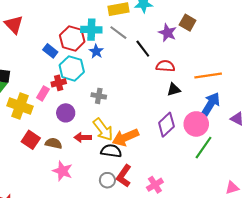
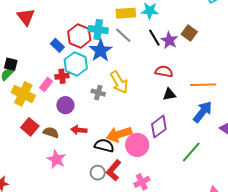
black line: (143, 49) -> (154, 38), moved
blue star: (96, 51) -> (101, 51), size x1.6
pink circle: (196, 124) -> (137, 145), moved
yellow arrow: (103, 130) -> (119, 82), moved

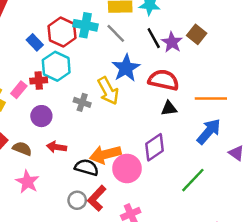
blue star: (101, 51) -> (126, 68), moved
red semicircle: (164, 71) -> (164, 80), size x1.4

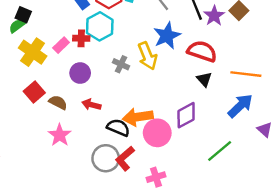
black triangle: (169, 108) -> (204, 79), turned 49
gray circle: (77, 200) -> (106, 158), size x1.5

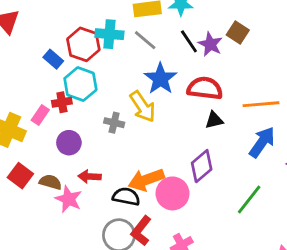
black triangle: (204, 79) -> (214, 120), turned -49
pink star: (60, 135) -> (69, 199), moved

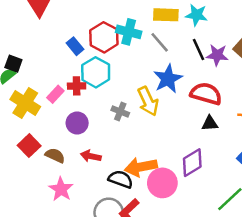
purple star: (210, 44) -> (217, 55), turned -30
pink star: (69, 199) -> (61, 189), moved

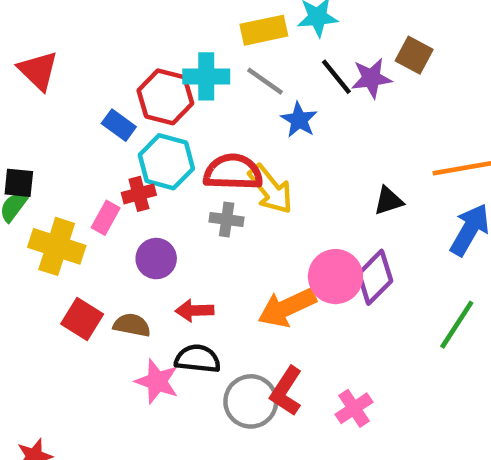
blue star: (168, 79) -> (299, 120), moved, size x0.7
red semicircle: (206, 94) -> (233, 172), moved
black semicircle: (121, 179) -> (198, 359), moved
pink circle: (162, 183) -> (335, 277), moved

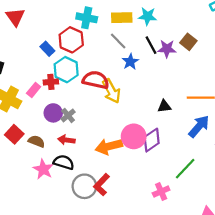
cyan cross: (206, 76) -> (87, 18), moved
gray cross: (227, 220) -> (68, 115), moved, turned 32
pink cross: (354, 408) -> (161, 191), moved

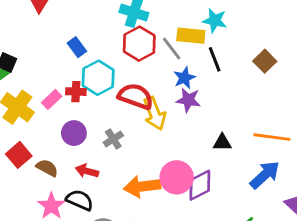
yellow rectangle: (122, 18) -> (191, 36), moved
red hexagon: (71, 40) -> (139, 44), moved
purple star: (167, 49) -> (188, 100), moved
gray cross: (68, 115) -> (113, 139), moved

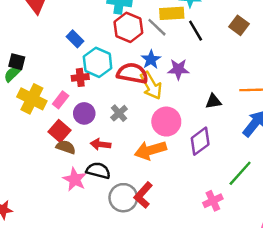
blue star: (184, 78) -> (151, 60), moved
pink rectangle: (52, 99) -> (61, 100), moved
red square: (19, 155) -> (59, 131), moved
pink circle: (177, 177) -> (166, 122), moved

